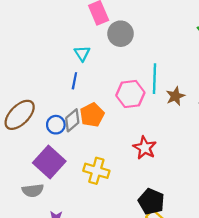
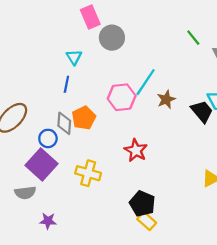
cyan line: (155, 79) -> (146, 82), turned 32
gray diamond: (72, 120) -> (64, 123), turned -45
blue circle: (56, 125) -> (48, 138), moved

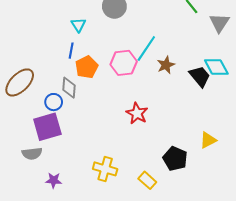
orange pentagon: (84, 118) -> (87, 67), moved
purple square: (41, 164) -> (47, 127), turned 32
yellow cross: (88, 173) -> (105, 169), moved
black pentagon: (142, 204) -> (175, 159), moved

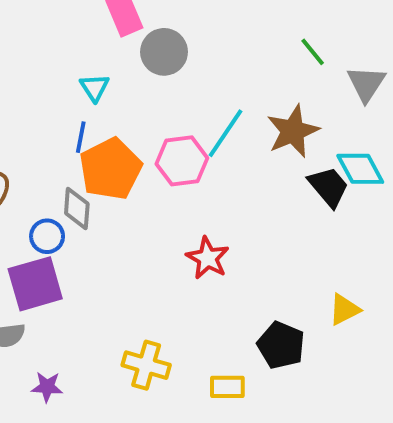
brown star: (166, 65) -> (293, 131), moved, size x1.5
orange pentagon: (87, 67) -> (110, 169), size x1.4
yellow rectangle: (147, 180) -> (227, 387), turned -42

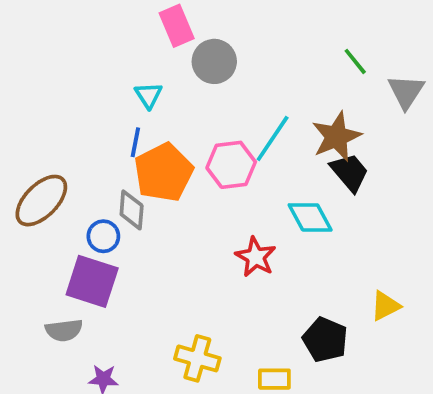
cyan diamond: (360, 169) -> (310, 217), moved
black trapezoid: (329, 187) -> (350, 172), moved
purple square: (35, 284) -> (92, 281), turned 34

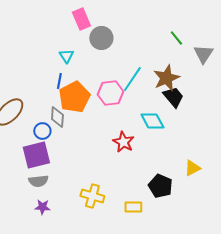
purple square: (92, 281) -> (36, 155), turned -32
gray semicircle: (64, 330) -> (38, 181), moved

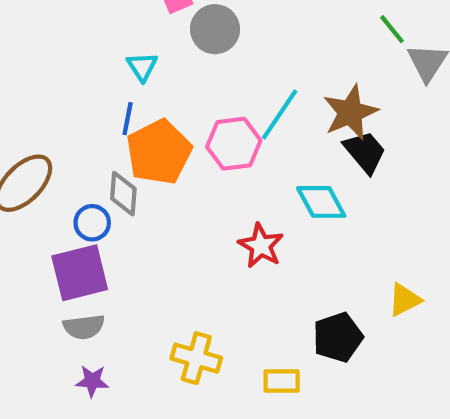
green line: (176, 38) -> (392, 29), moved
black pentagon: (160, 186) -> (338, 337), turned 30

